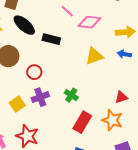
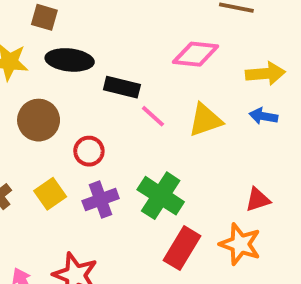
pink line: (67, 11) -> (153, 116), moved
black ellipse: (24, 25) -> (70, 60), turned -35
green cross: (71, 95) -> (161, 196), size x1.6
yellow square: (17, 104) -> (50, 194), moved

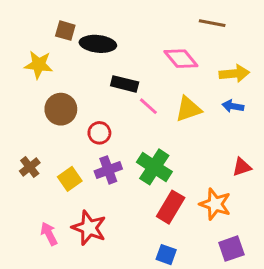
pink diamond: (196, 54) -> (181, 59), turned 44
black ellipse: (70, 60) -> (98, 44), moved
yellow square: (50, 194) -> (70, 179), moved
red triangle: (258, 200) -> (242, 167), moved

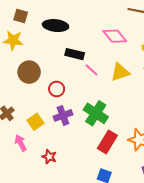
brown square: (65, 31) -> (21, 16), moved
red star: (89, 228) -> (49, 157), size x0.6
pink arrow: (49, 234) -> (21, 143), moved

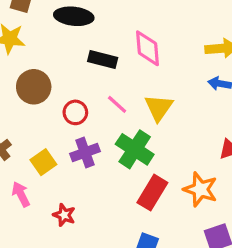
pink diamond: (115, 36) -> (147, 48), moved, turned 35
pink line: (92, 70) -> (117, 104), moved
yellow triangle: (120, 72) -> (159, 108), moved, turned -36

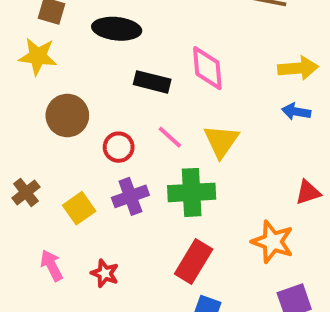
green cross: (135, 149) -> (192, 192), turned -36
red rectangle: (152, 193) -> (194, 261), moved
pink arrow: (21, 194) -> (52, 265), moved

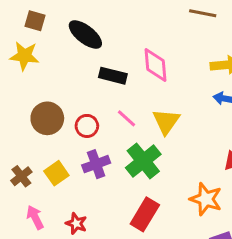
black ellipse: (117, 29) -> (85, 35), turned 32
brown circle: (67, 116) -> (47, 118), moved
brown cross: (26, 192) -> (21, 176), moved
green cross: (192, 192) -> (143, 161), turned -36

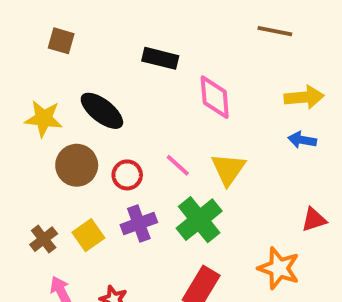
black ellipse: (85, 35) -> (102, 111), moved
yellow star: (24, 56) -> (44, 119), moved
black rectangle: (113, 76) -> (160, 58), moved

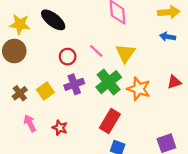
brown circle: (77, 165) -> (14, 51), moved
orange star: (279, 268) -> (139, 89), moved

